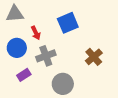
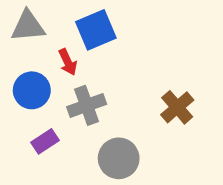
blue square: (68, 23) -> (96, 30), moved

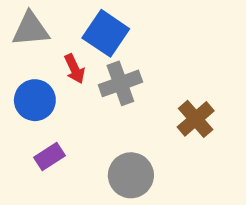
blue square: (96, 30) -> (106, 33), turned -33
gray cross: (87, 105) -> (120, 83), moved

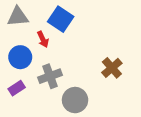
gray cross: (120, 83) -> (50, 76), moved
purple rectangle: (49, 157) -> (17, 88), moved

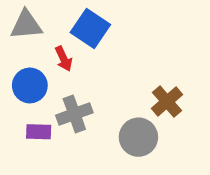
purple rectangle: (17, 88) -> (39, 132), moved, turned 35
gray circle: (75, 100) -> (138, 137), moved

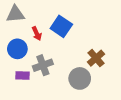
blue square: (90, 28) -> (61, 26), moved

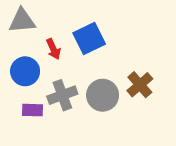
blue square: (61, 26) -> (89, 39), turned 30
gray circle: (80, 78) -> (103, 95), moved

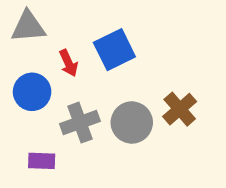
purple rectangle: (33, 110) -> (42, 161), moved

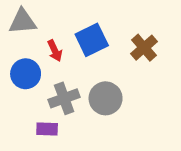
brown cross: (180, 109) -> (144, 48), moved
purple rectangle: (42, 161) -> (47, 129), moved

